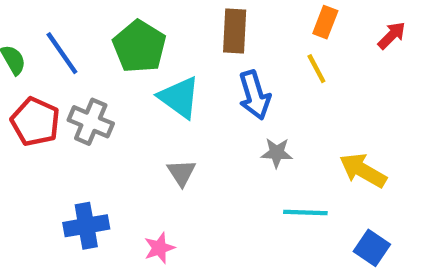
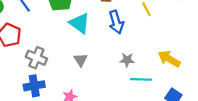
gray cross: (91, 122) -> (36, 58), moved
gray star: (277, 153) -> (127, 60), moved

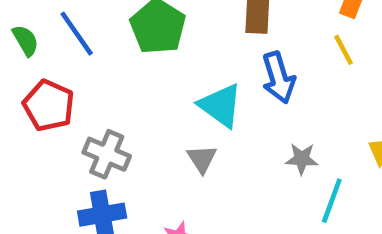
cyan triangle: (80, 23) -> (220, 105), moved
cyan line: (141, 79) -> (332, 201), turned -72

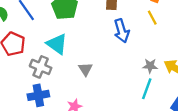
cyan triangle: (220, 105) -> (57, 44), moved
gray star: (302, 159) -> (150, 66), moved

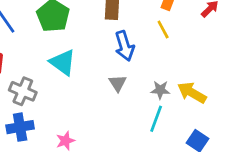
cyan triangle: (57, 44) -> (63, 62), moved
gray triangle: (85, 69) -> (118, 83), moved

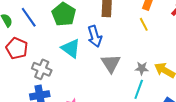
blue arrow: (125, 46) -> (95, 36), moved
gray triangle: (118, 83) -> (111, 63), size x1.5

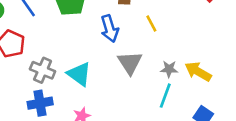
yellow line: (144, 24) -> (151, 23), moved
cyan triangle: (71, 48) -> (79, 74), moved

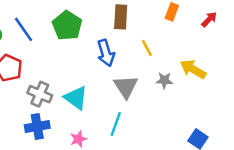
gray star: (169, 69) -> (164, 80), moved
yellow arrow: (198, 72) -> (193, 69), moved
cyan line: (165, 96) -> (116, 124), moved

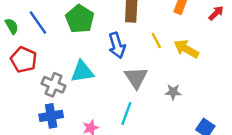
yellow arrow: (193, 69) -> (186, 49), moved
gray star: (164, 80) -> (173, 92), moved
cyan triangle: (76, 98) -> (82, 72), moved, turned -45

